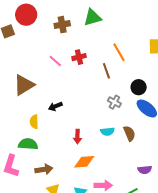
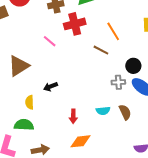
red cross: (79, 57) -> (75, 24), moved, size x1.5
brown line: (106, 71) -> (101, 50), turned -42
gray cross: (114, 102) -> (118, 82), moved, turned -32

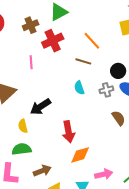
pink line: (50, 41) -> (31, 62), turned 56
black arrow: (50, 87) -> (41, 107), size x1.5
cyan semicircle: (103, 111) -> (79, 88), moved, turned 88
red arrow: (73, 116) -> (68, 132), size x1.5

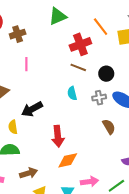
brown cross: (31, 25) -> (18, 34), moved
red cross: (53, 41) -> (80, 44), moved
orange line: (92, 41) -> (101, 27), moved
black circle: (118, 71) -> (106, 74), moved

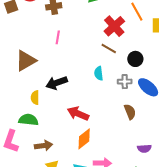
red cross: (80, 44) -> (114, 26), turned -30
red arrow: (58, 136) -> (78, 114), turned 110
orange diamond: (68, 160) -> (84, 139), turned -35

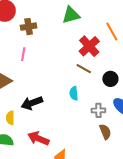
pink line: (58, 37) -> (23, 54), moved
gray cross: (125, 82) -> (98, 110), moved
red arrow: (78, 114) -> (38, 138), moved

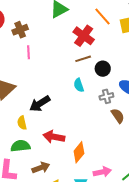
pink line: (23, 54) -> (29, 52), moved
brown line: (84, 69) -> (83, 59), turned -35
black circle: (110, 79) -> (103, 69), moved

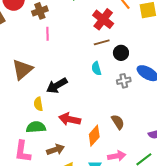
brown semicircle: (118, 116) -> (118, 122), moved

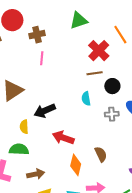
red arrow: (70, 119) -> (63, 138), moved
orange diamond: (94, 136) -> (76, 165), turned -35

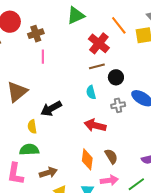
red arrow: (63, 138) -> (95, 125), moved
brown semicircle: (101, 154) -> (111, 156), moved

